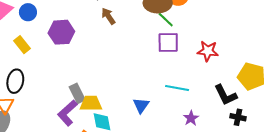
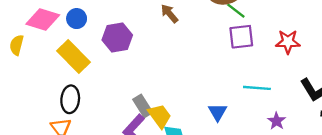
yellow rectangle: (22, 45) -> (74, 57), size x1.6
yellow trapezoid: (91, 103) -> (160, 116), turned 60

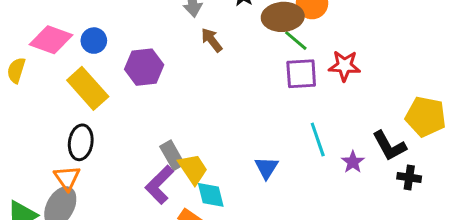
red star: (288, 42) -> (344, 66), moved
cyan line: (257, 88) -> (318, 140), turned 64
purple star: (277, 121) -> (353, 162), moved

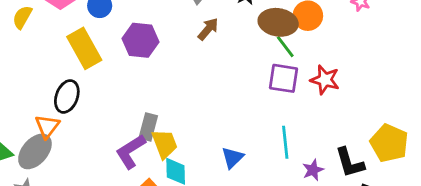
brown arrow: (212, 40) -> (208, 29), turned 65
gray rectangle: (172, 155) -> (148, 127), turned 32

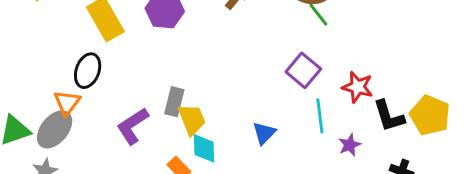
purple square: (283, 78) -> (303, 70), moved, turned 32
red star: (325, 80) -> (358, 87), moved
purple L-shape: (131, 151) -> (133, 126), moved
black L-shape: (350, 163) -> (389, 116), moved

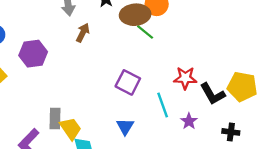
purple square: (303, 70) -> (128, 82), moved

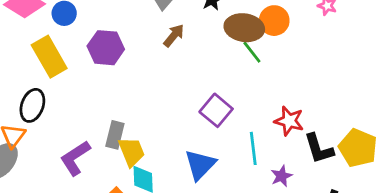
blue triangle: (125, 127) -> (200, 165), size x1.4

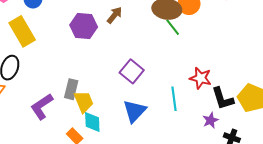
purple hexagon: (106, 48) -> (84, 26), moved
purple square: (216, 110) -> (132, 71), moved
purple star: (282, 176) -> (211, 120), moved

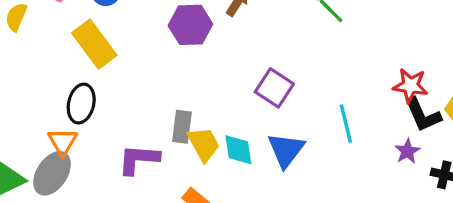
red star: (201, 78) -> (410, 86), moved
purple L-shape: (42, 106) -> (139, 159), turned 44
cyan diamond: (92, 122) -> (238, 150), moved

